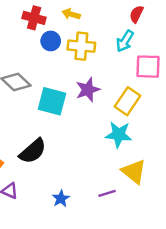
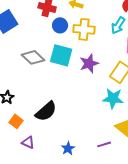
cyan square: (52, 101) -> (61, 55), moved

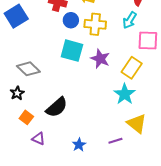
gray diamond: (33, 57) -> (28, 69), moved
purple star: (89, 63) -> (100, 59), turned -30
cyan star: (113, 98) -> (125, 94), turned 30

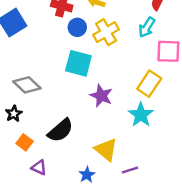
yellow cross: (95, 24) -> (106, 32), turned -35
purple star: (100, 59) -> (101, 96), moved
yellow triangle: (137, 124) -> (106, 150), moved

